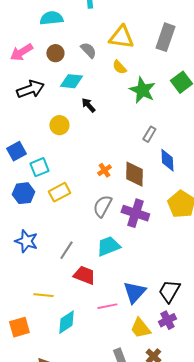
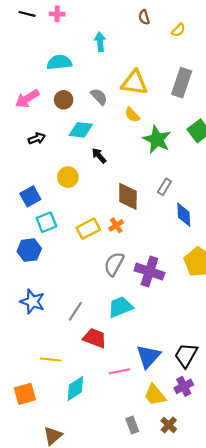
black arrow: (30, 89) -> (37, 138), size x0.6
blue square: (16, 151) -> (30, 196), moved
brown diamond: (134, 174) -> (128, 196), moved
yellow rectangle: (59, 192) -> (88, 229), moved

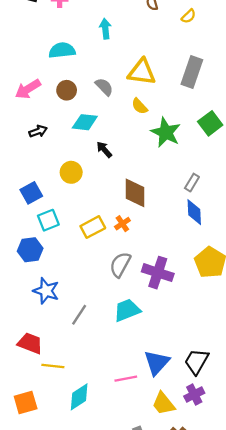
gray rectangle: (164, 187) -> (192, 183), moved
blue star: (32, 302) -> (46, 291), moved
red trapezoid: (95, 338) -> (30, 343), moved

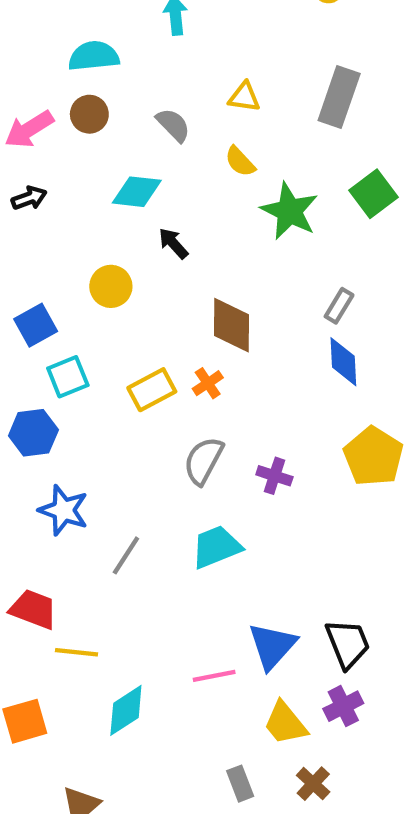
yellow triangle: (142, 72) -> (244, 97), size x0.6
brown circle: (67, 90) -> (89, 114), moved
black arrow: (38, 131) -> (29, 198), moved
purple cross: (158, 273) -> (274, 476), size x0.6
black trapezoid: (197, 361) -> (348, 644), turned 128

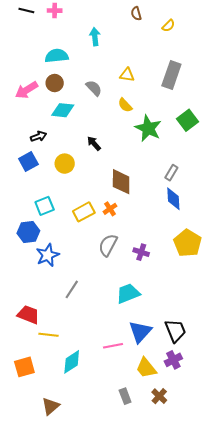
cyan diamond: (137, 192) -> (63, 110), moved
black arrow: (29, 198) -> (38, 136), moved
blue square: (36, 325) -> (28, 162), moved
blue star: (64, 510) -> (48, 255), moved, turned 30
cyan trapezoid: (216, 547) -> (128, 293), moved

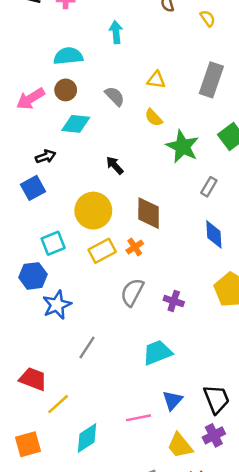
yellow semicircle: (168, 26) -> (208, 18), turned -80
yellow circle: (65, 164) -> (93, 211), moved, size x1.5
gray rectangle: (171, 173) -> (209, 187), moved
blue triangle: (140, 332) -> (172, 400), size x0.7
yellow line: (49, 335) -> (58, 404), turned -48

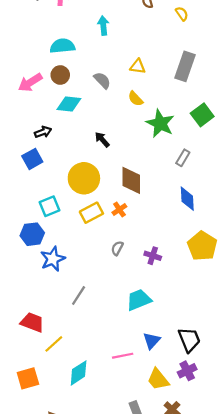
gray semicircle: (132, 292) -> (117, 248), size x0.6

